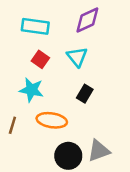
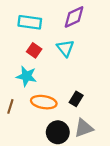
black rectangle: (85, 94) -> (76, 99), moved

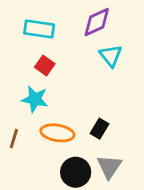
cyan triangle: (65, 48) -> (111, 56), moved
gray triangle: (84, 128) -> (109, 167), turned -36

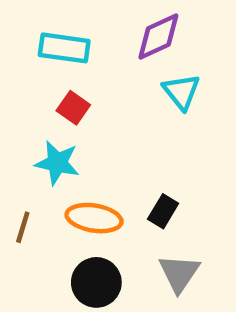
black circle: (76, 172) -> (96, 282), moved

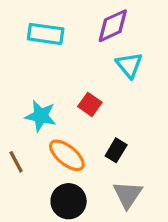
red square: (73, 108) -> (90, 104), moved
orange ellipse: (94, 218) -> (67, 155), turned 30
brown line: (23, 227) -> (16, 162), turned -45

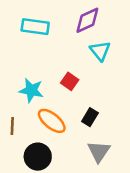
brown line: (16, 162) -> (12, 126), turned 30
black circle: (69, 201) -> (38, 157), moved

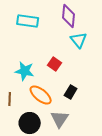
purple diamond: (87, 20) -> (69, 16), turned -60
gray triangle: (99, 151) -> (60, 119), moved

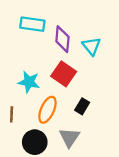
purple diamond: (69, 16) -> (62, 39), moved
red square: (55, 64) -> (64, 74), size x1.5
orange ellipse: (41, 95) -> (47, 110), turned 75

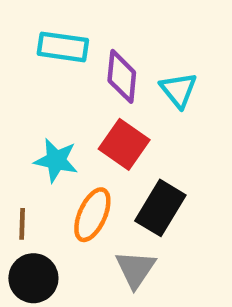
black rectangle: (82, 106) -> (160, 208), size x1.6
black circle: (35, 142) -> (33, 278), moved

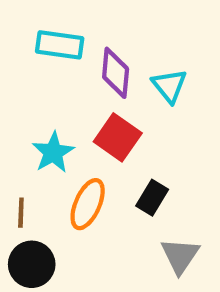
cyan star: (56, 160) -> (53, 152), turned 30
black rectangle: (160, 208) -> (152, 198), size x0.7
gray triangle: (135, 269) -> (180, 256), moved

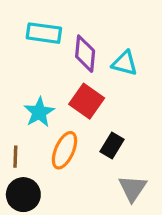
cyan triangle: (169, 86) -> (125, 63), turned -36

